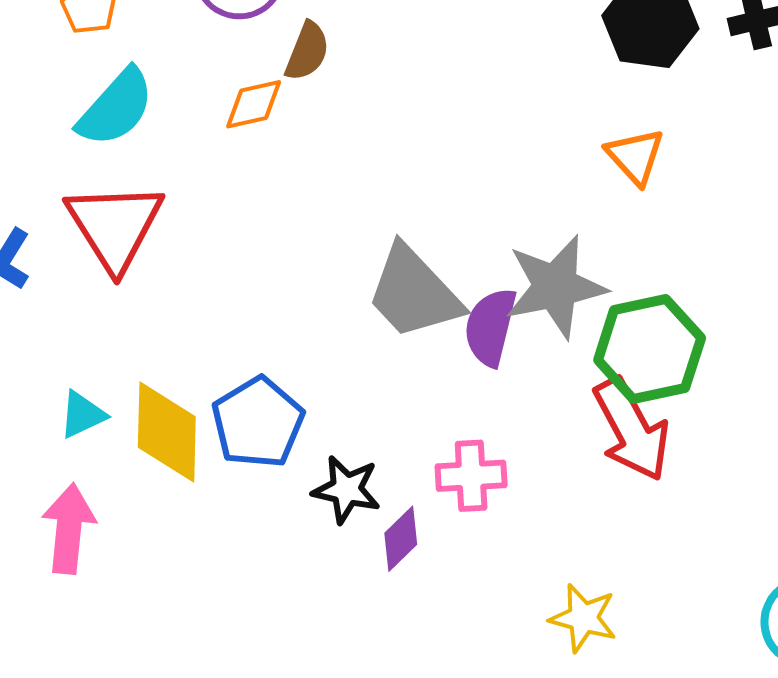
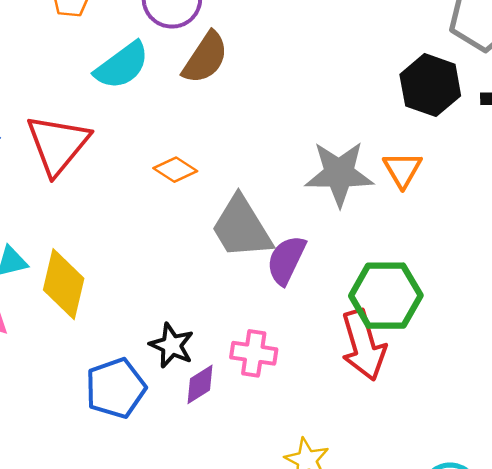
brown semicircle: (307, 51) -> (205, 58), size x1.4
orange diamond: (254, 104) -> (175, 170), moved, turned 33
cyan semicircle: (116, 108) -> (122, 65), moved
gray star: (555, 287) -> (339, 174), moved
blue pentagon: (258, 423) -> (116, 388), moved

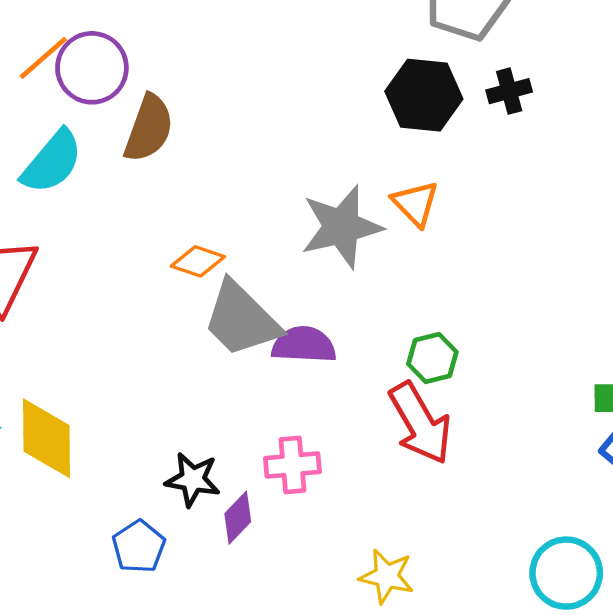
orange diamond: (175, 170) -> (198, 261), moved
purple semicircle: (286, 260) -> (304, 345), turned 81
green hexagon: (386, 296) -> (432, 358), size x0.6
blue pentagon: (116, 388) -> (139, 547), size x0.7

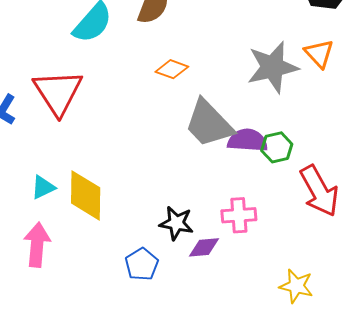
orange diamond: (198, 261) -> (172, 69), moved
green hexagon: (432, 358) -> (277, 147), moved
purple diamond: (238, 518) -> (204, 247), turned 40

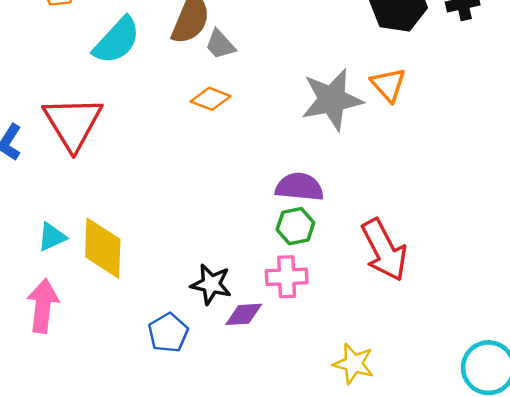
gray trapezoid: (209, 124) -> (220, 44), moved, size x0.5
green hexagon: (277, 147) -> (295, 226), moved

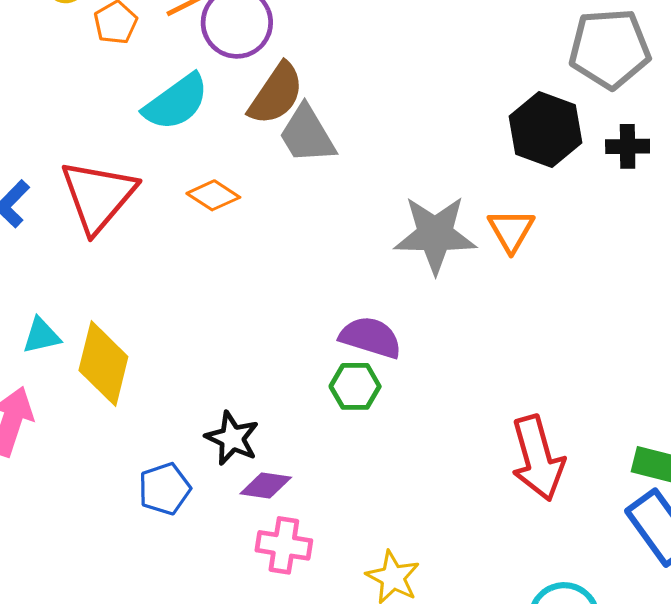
gray trapezoid: (220, 44) -> (307, 135), size x1.5
orange diamond: (211, 99) -> (213, 195), moved
red arrow: (384, 250) -> (538, 458), moved
pink cross: (287, 277) -> (284, 545), moved

